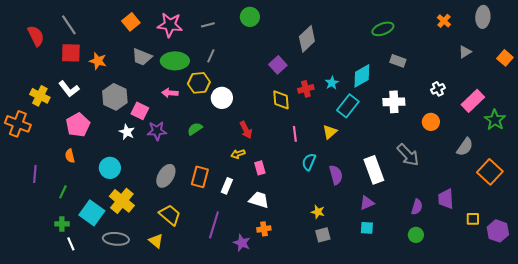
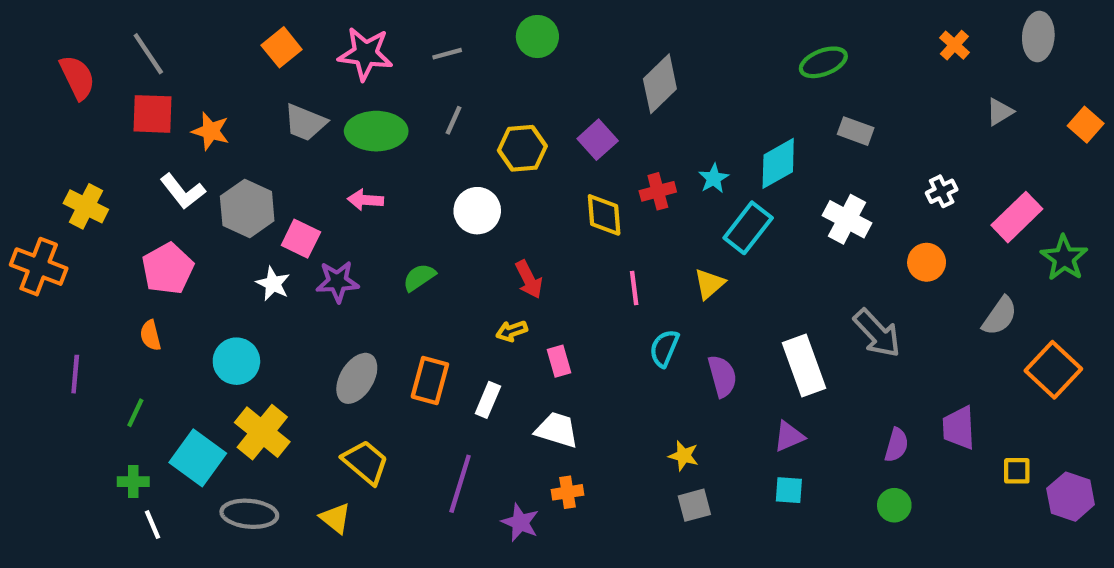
yellow hexagon: (199, 83) -> (522, 148), moved
white L-shape: (69, 89) -> (183, 191), moved
white cross: (394, 102) -> (847, 219), turned 30

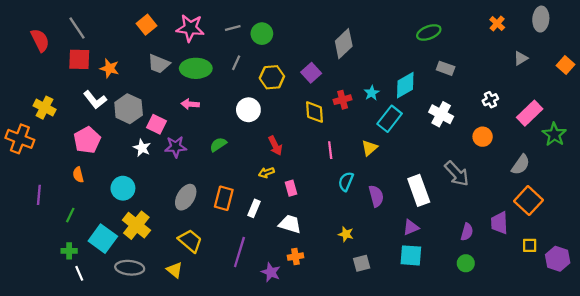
green circle: (537, 37) -> (262, 34), moved
orange square: (1053, 370) -> (529, 201), moved
yellow star: (684, 456) -> (346, 234), moved
cyan square: (789, 490) -> (411, 255), size x1.5

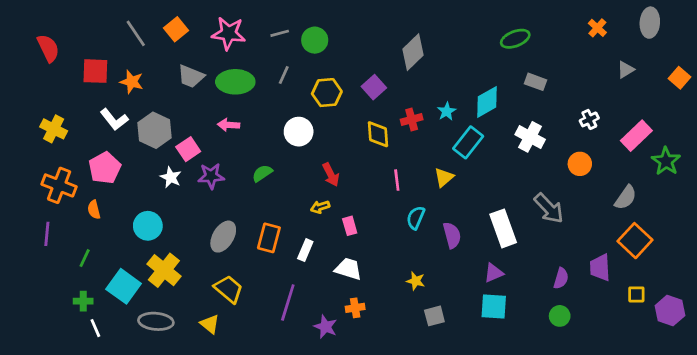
gray line: (77, 28) -> (136, 33), moved
pink square: (157, 124) -> (188, 149), turned 30
orange cross: (20, 139) -> (59, 185), moved

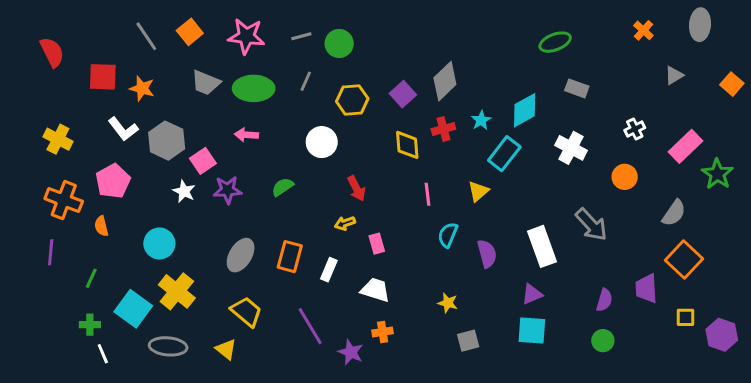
gray diamond: (413, 52) -> (445, 81), moved
purple line: (288, 302) -> (310, 326), turned -48

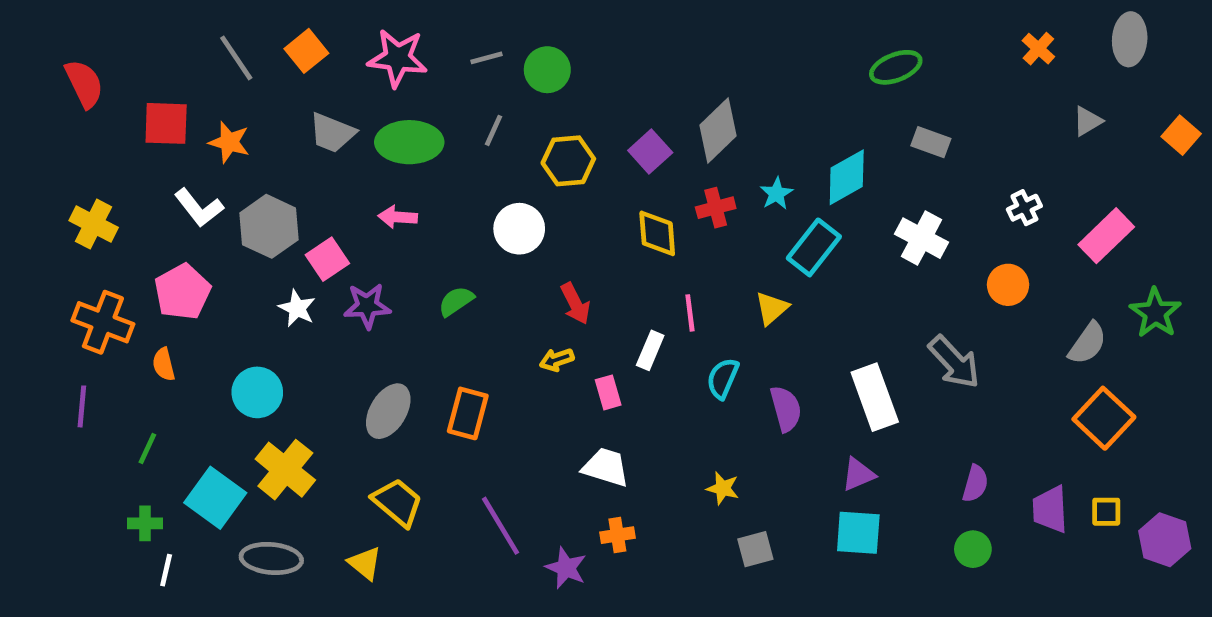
green star: (717, 174) -> (1155, 313), moved
white rectangle: (329, 270) -> (650, 350), moved
purple trapezoid: (646, 288) -> (1050, 509), moved
white line: (103, 354) -> (166, 570), turned 36

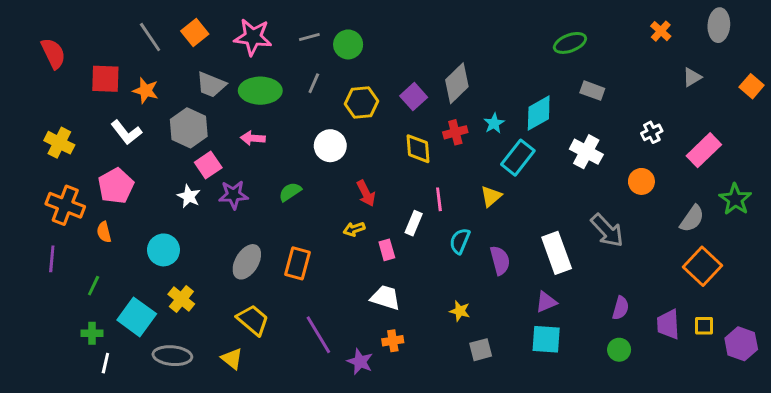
gray hexagon: (269, 226) -> (189, 128), moved
yellow cross: (285, 470) -> (181, 299), size x0.7

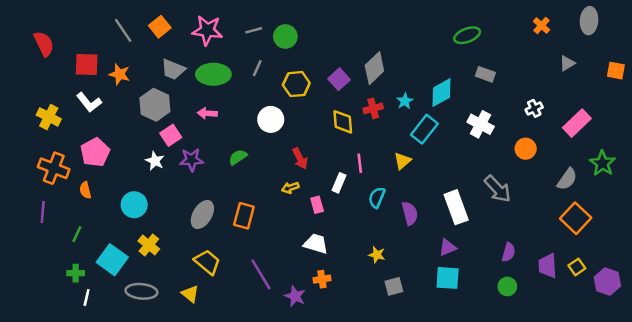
orange square: (752, 86) -> (616, 71), turned -30
white L-shape: (126, 132) -> (89, 102), moved
yellow square: (704, 326) -> (577, 267), turned -35

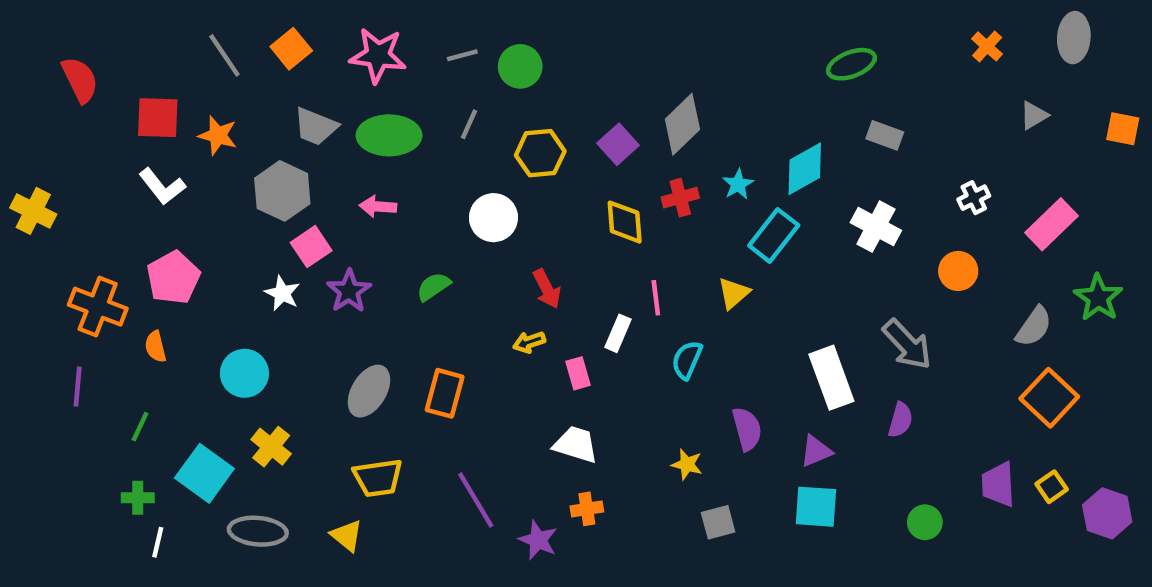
yellow cross: (49, 117) -> (33, 211), moved
purple star: (191, 160) -> (349, 291), turned -30
purple semicircle: (410, 213) -> (747, 429), moved
purple semicircle: (509, 252) -> (900, 420), moved
yellow trapezoid: (207, 262) -> (378, 478), turned 132

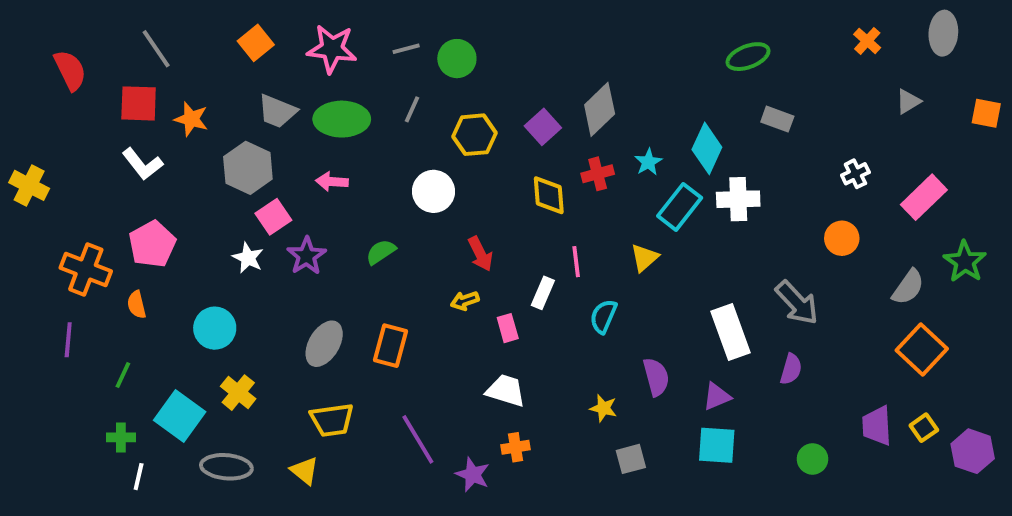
gray line: (224, 55) -> (156, 49), moved
cyan diamond: (805, 169) -> (707, 148), turned -36
white cross: (876, 227) -> (738, 199), moved, turned -30

